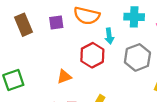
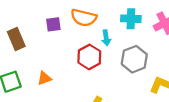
brown rectangle: (23, 25) -> (16, 39), moved
orange triangle: (64, 77) -> (44, 78), moved

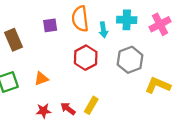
orange semicircle: (84, 18) -> (80, 19), turned 70
cyan arrow: (106, 38) -> (103, 30), moved

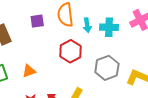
cyan cross: (127, 20) -> (109, 27), moved
gray hexagon: (130, 60) -> (107, 68), moved

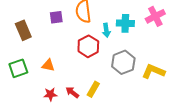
cyan arrow: (87, 25) -> (106, 30), moved
orange triangle: (29, 71) -> (48, 65), turned 32

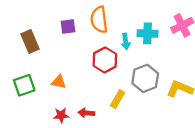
yellow rectangle: (93, 89) -> (118, 99), moved
red arrow: (72, 92) -> (86, 113), turned -32

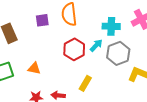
cyan arrow: (126, 41) -> (96, 45), moved, turned -128
gray hexagon: (145, 78) -> (118, 53), moved

